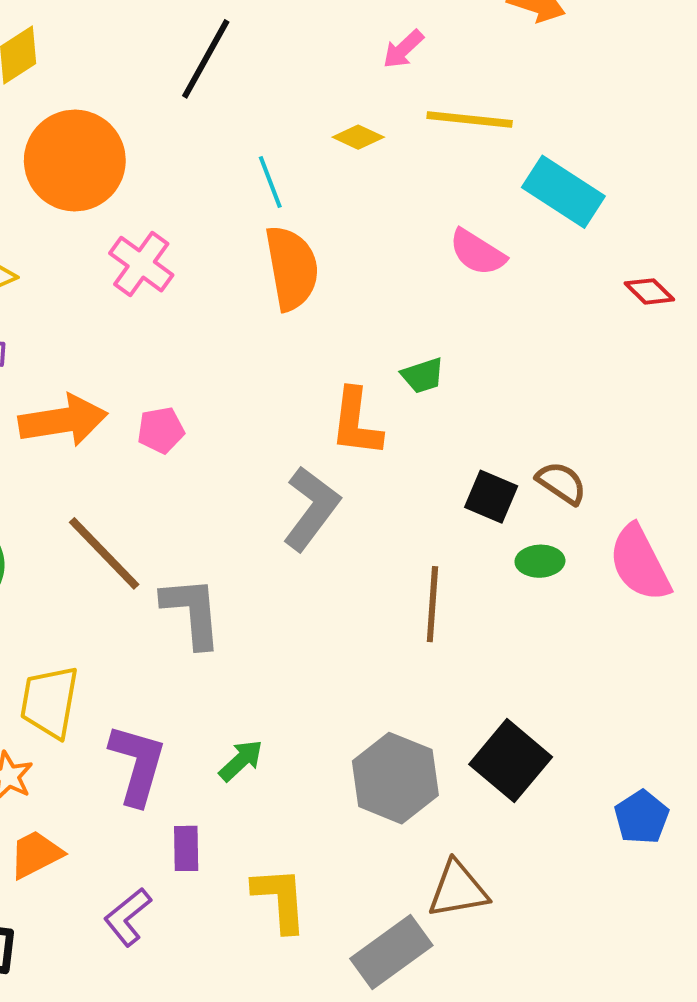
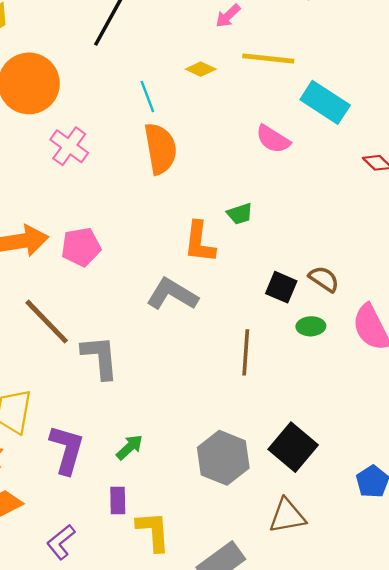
pink pentagon: (161, 430) -> (81, 247), size x1.4
gray L-shape: (311, 508) -> (172, 294), turned -96
purple rectangle: (186, 848) -> (118, 500), moved
brown triangle: (458, 889) -> (287, 516), moved

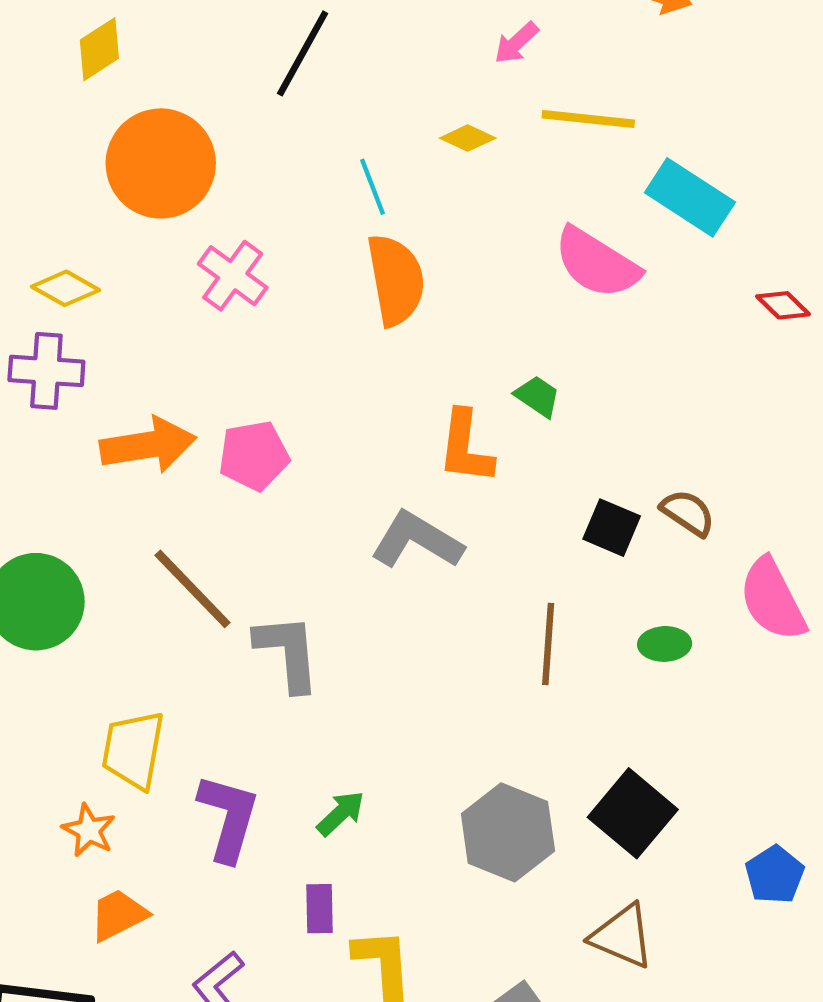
pink semicircle: (273, 139) -> (597, 263), size x1.4
green trapezoid: (240, 214) -> (538, 396), turned -128
green ellipse: (311, 326) -> (665, 644), moved
brown triangle: (287, 516) -> (622, 936), turned 33

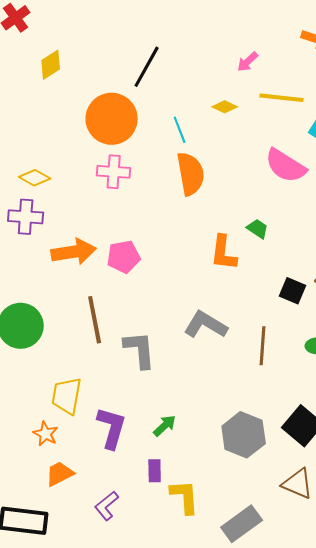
orange circle: (161, 163) -> (112, 119), moved
pink cross: (233, 276) -> (114, 172), turned -32
gray L-shape: (417, 540) -> (206, 325), moved
brown line: (192, 589) -> (95, 320), turned 33

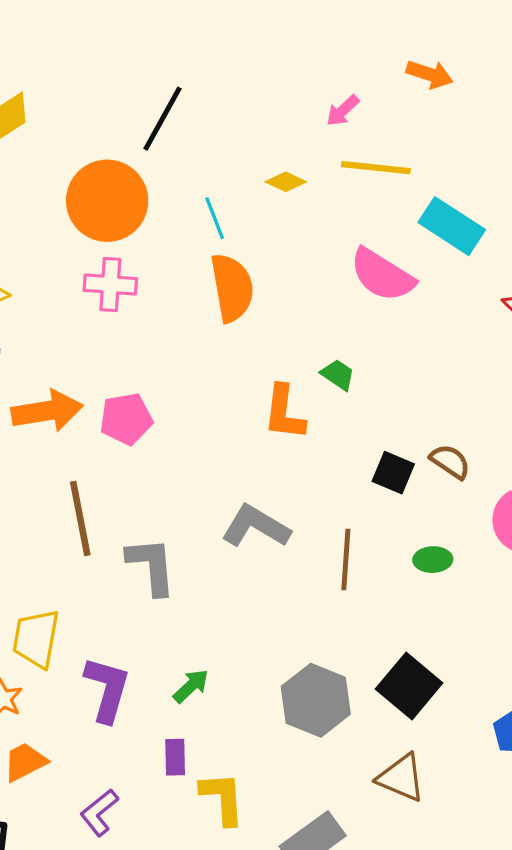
pink arrow: (248, 62) -> (343, 111), moved

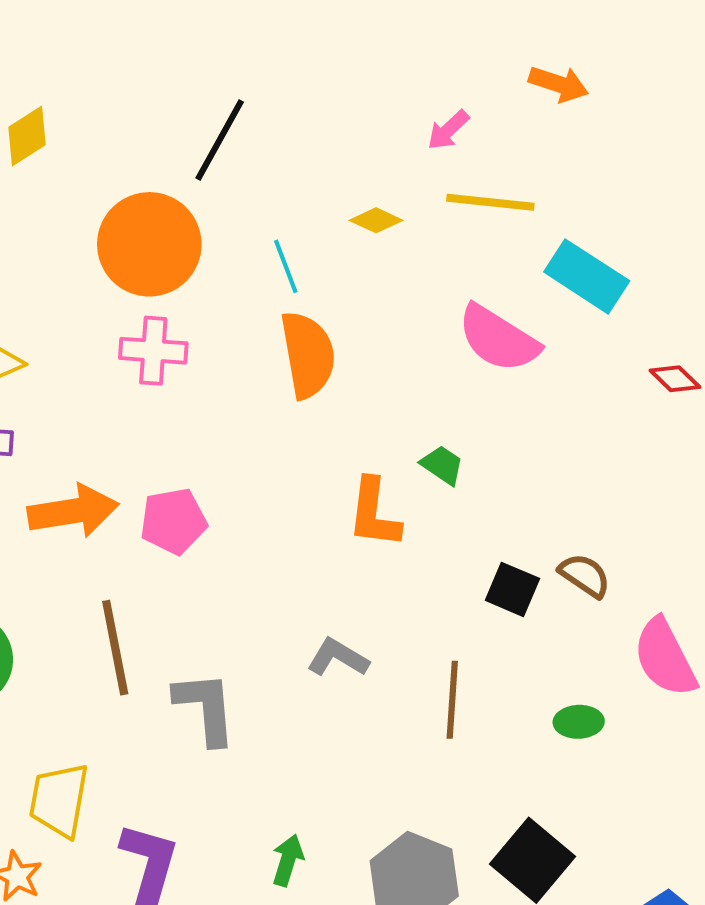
gray L-shape: (256, 526) -> (338, 658), size x0.7
green ellipse: (433, 560) -> (579, 722), moved
green arrow: (191, 686) -> (288, 860), moved, turned -30

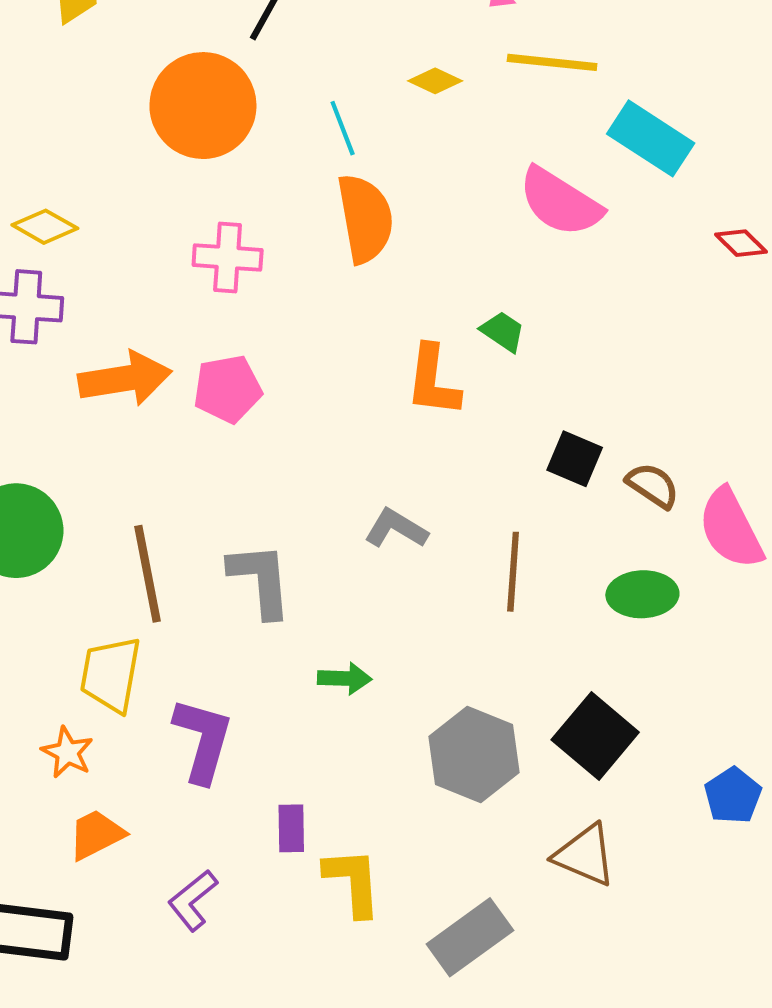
pink cross: (153, 351) -> (228, 258), moved
brown semicircle: (585, 575) -> (653, 485), moved
brown line: (115, 648) -> (148, 574), moved
green ellipse: (579, 722) -> (642, 594), size x1.4
green arrow: (288, 860) -> (345, 678), moved, turned 75

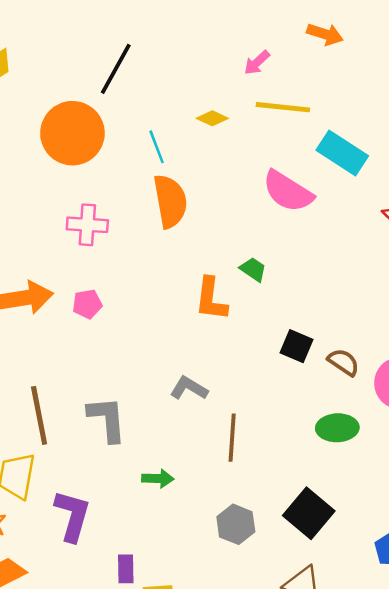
pink pentagon: (228, 389) -> (87, 304), size x0.7
brown line: (513, 572) -> (232, 438), moved
gray hexagon: (474, 754) -> (236, 524), size x0.7

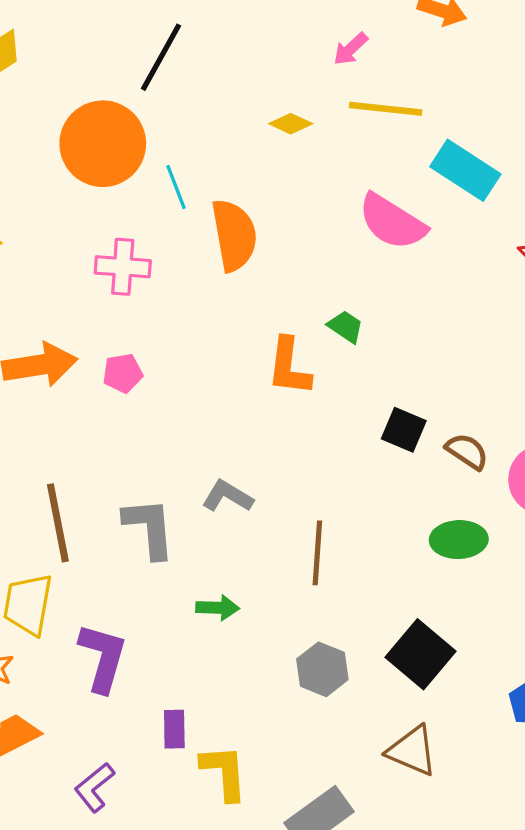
cyan line: (157, 147) -> (176, 187), moved
gray L-shape: (189, 388) -> (228, 496), moved

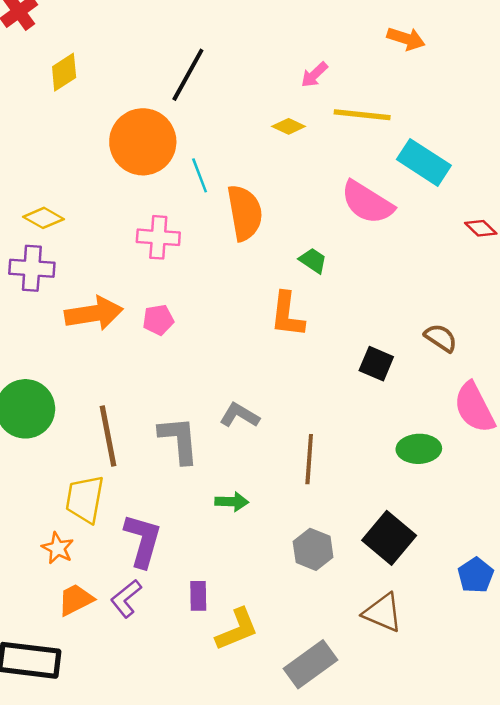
pink arrow: (351, 49) -> (314, 75), moved
green trapezoid: (346, 327) -> (313, 260), moved
brown semicircle: (467, 451) -> (441, 338), moved
yellow L-shape: (224, 772) -> (237, 629), turned 72
purple L-shape: (94, 787) -> (126, 598), moved

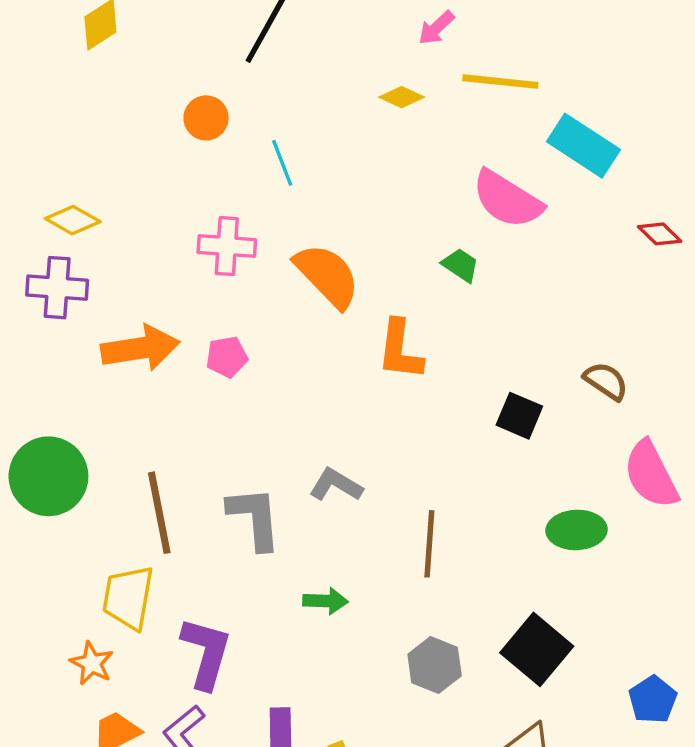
orange circle: (143, 142) -> (206, 118), size x0.5
orange semicircle: (245, 213) -> (327, 275), moved, turned -34
green trapezoid: (313, 260) -> (461, 265), moved

